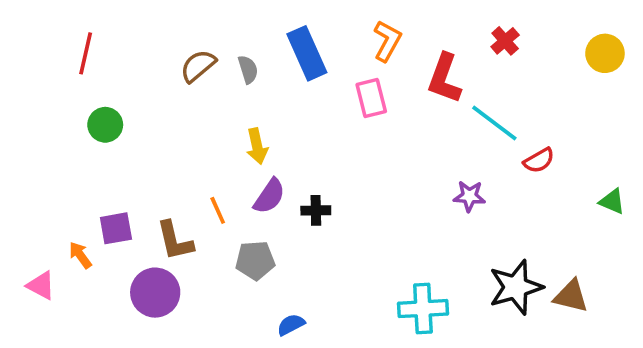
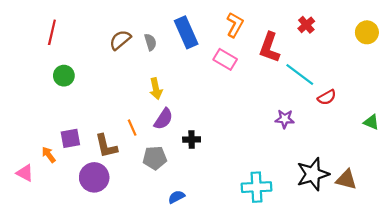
pink rectangle: (371, 98) -> (225, 59), turned -45
black cross: (316, 210) -> (192, 139), moved

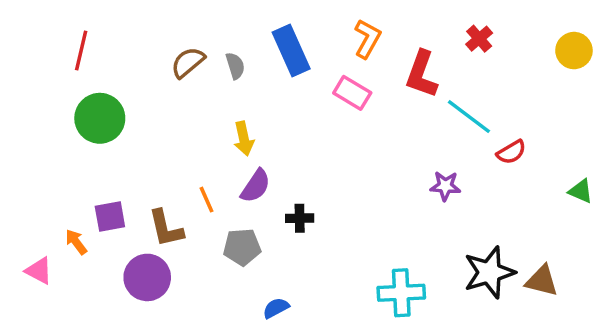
green circle: (64, 76) -> (100, 118), size x1.5

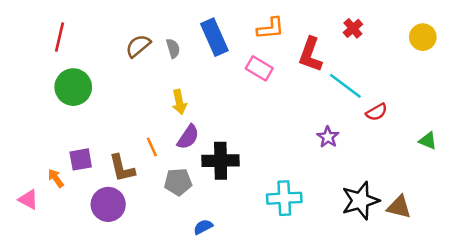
orange L-shape: (367, 39) -> (270, 28), turned 56
purple star: (445, 186) -> (328, 137), turned 30
black cross: (300, 218) -> (221, 161), size x1.8
cyan cross: (401, 293) -> (284, 198), moved

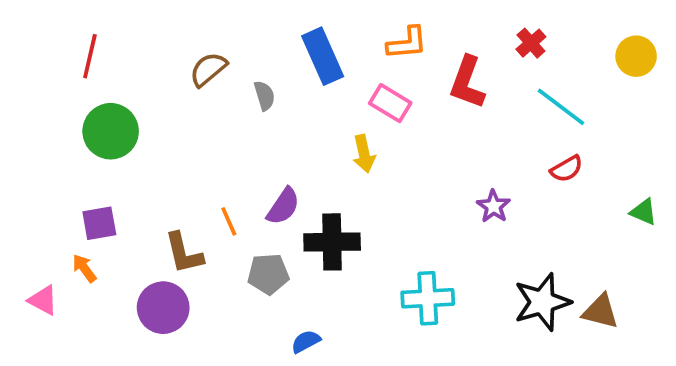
gray semicircle: (173, 48) -> (264, 96), moved
cyan line: (345, 86) -> (561, 107), moved
yellow arrow: (179, 102) -> (364, 154), moved
purple square: (81, 159) -> (99, 223), moved

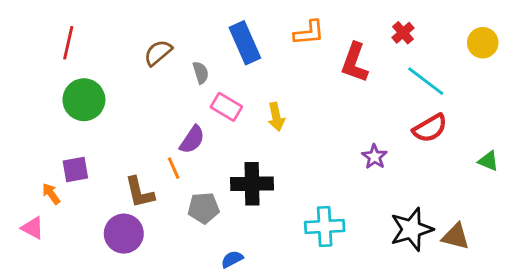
pink rectangle: (390, 103) -> (226, 107), moved
red semicircle: (567, 169) -> (430, 128), size x1.4
purple semicircle: (283, 206) -> (192, 140), moved
orange arrow: (84, 268) -> (51, 194), moved

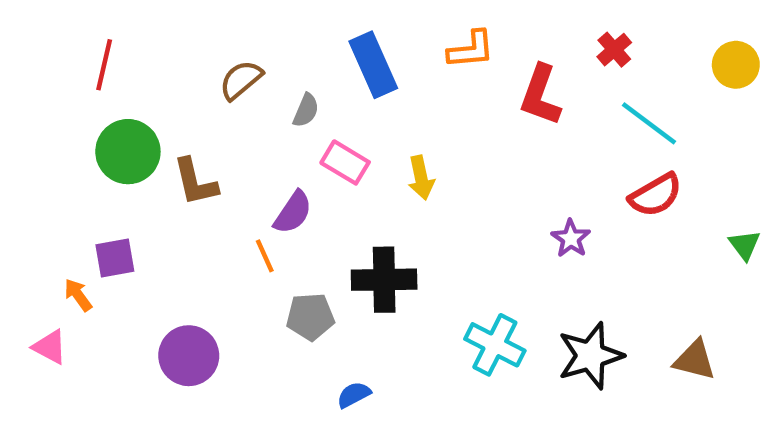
gray semicircle: (201, 73) -> (306, 110), turned 40
green triangle: (488, 161) -> (744, 245), turned 30
brown L-shape: (139, 192) -> (195, 182), moved
cyan cross: (325, 226) -> (495, 345), turned 30
black star: (412, 229) -> (590, 356), moved

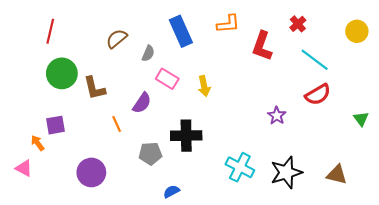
orange line: (265, 256) -> (117, 124), moved

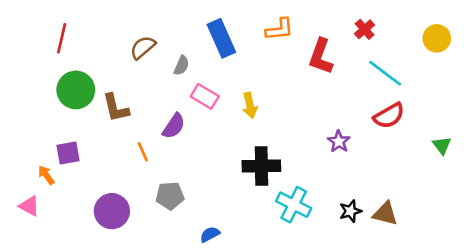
black cross: (186, 136) -> (261, 166), moved
gray pentagon: (150, 154) -> (170, 196), moved
black star: (286, 172) -> (350, 211), size x0.6
brown triangle: (337, 175) -> (385, 214), moved

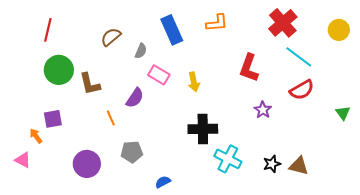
red cross: (365, 29) -> (283, 23), size x1.8
red L-shape: (321, 56) -> (249, 68), moved

